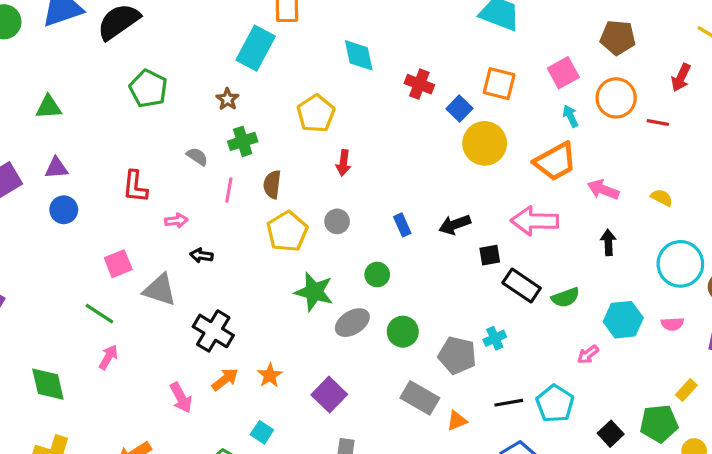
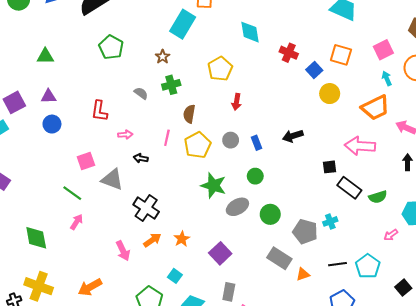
yellow circle: (485, 143) -> (330, 94), size x0.7
pink line: (229, 190) -> (167, 138), moved
blue rectangle: (402, 225) -> (257, 143), moved
black arrow: (455, 225) -> (293, 136), moved

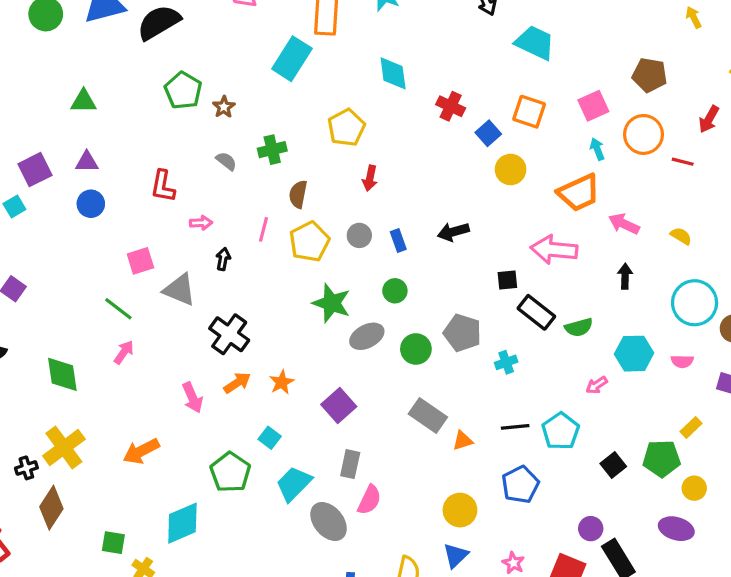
brown star: (163, 57) -> (224, 107), moved
black arrow: (141, 158) -> (223, 259), turned 88
gray pentagon: (305, 232) -> (462, 333), moved
yellow cross: (39, 286) -> (64, 448), turned 32

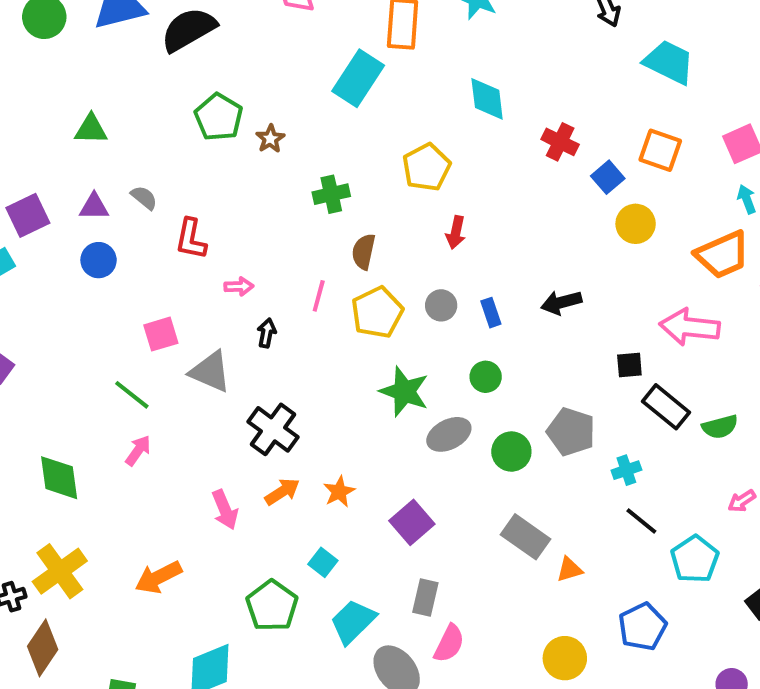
gray semicircle: (226, 161) -> (144, 198), moved
black line: (515, 427) -> (641, 521), moved, turned 44

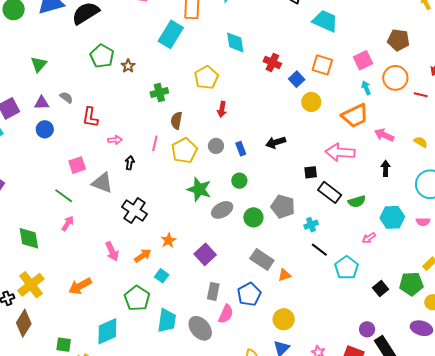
green triangle: (91, 129) -> (39, 64), turned -48
orange arrow: (282, 492) -> (143, 256), moved
cyan trapezoid: (353, 622) -> (167, 321), moved, turned 145
blue pentagon: (642, 627) -> (249, 294), moved

